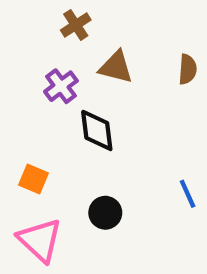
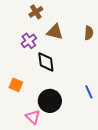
black circle: (105, 213) -> (50, 101), size x1.5
pink triangle: (40, 240) -> (33, 117), moved, size x0.7

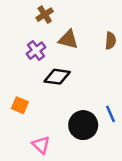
black diamond: (46, 62) -> (57, 77), turned -75
black circle: (50, 101) -> (83, 125), moved

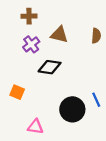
brown cross: (45, 15) -> (29, 16), moved, turned 32
pink triangle: (41, 145) -> (36, 127), turned -35

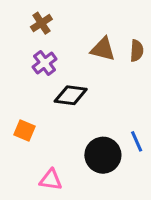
brown cross: (29, 16) -> (41, 23), turned -32
brown triangle: (59, 35) -> (103, 49), moved

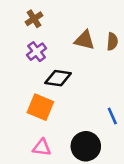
orange square: (25, 131) -> (40, 107), moved, size x1.5
black circle: (103, 155) -> (86, 146), moved

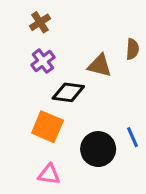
brown triangle: (85, 40) -> (100, 66), moved
black circle: (86, 146) -> (98, 149), moved

